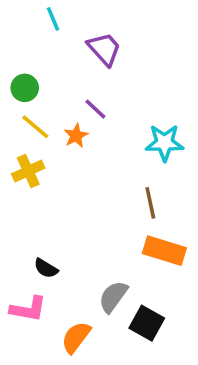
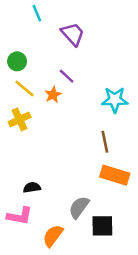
black semicircle: (46, 268) -> (32, 187), turned 140
black square: (147, 323) -> (102, 226), turned -30

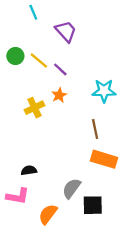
yellow line: (24, 89) -> (39, 60), moved
orange star: (53, 95) -> (59, 95), moved
yellow cross: (20, 119) -> (34, 108), moved

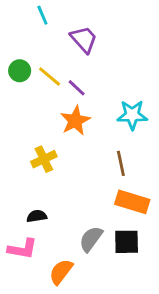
orange star: (59, 95) -> (75, 121), size x1.5
yellow cross: (34, 108) -> (44, 159), moved
black square: (93, 205) -> (127, 242), moved

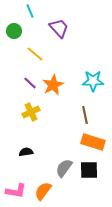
green circle: (20, 71) -> (14, 31), moved
purple line: (77, 88) -> (30, 83), moved
pink L-shape: (22, 249) -> (16, 191), moved

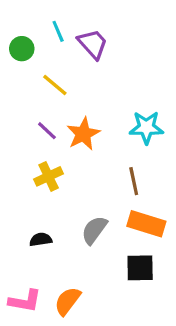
cyan line: (30, 11) -> (58, 31), moved
gray semicircle: (64, 168) -> (94, 230), moved

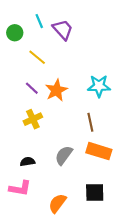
black square: (140, 268) -> (95, 193), moved
pink L-shape: (25, 301) -> (20, 188), moved
orange semicircle: (67, 301) -> (57, 203), moved

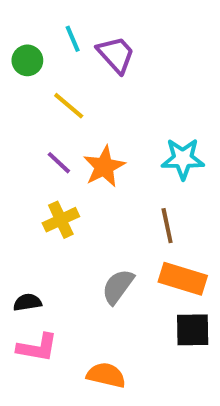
black semicircle: (28, 162) -> (27, 302), moved
black square: (95, 193) -> (193, 330), moved
orange semicircle: (57, 203) -> (106, 375), turned 66

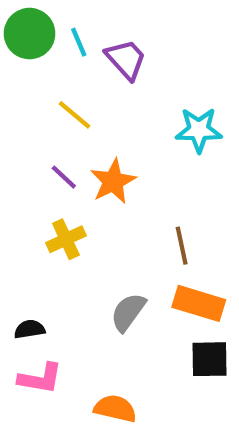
green circle: (27, 60) -> (30, 34), moved, size x1.5
cyan star: (183, 159) -> (199, 130), moved

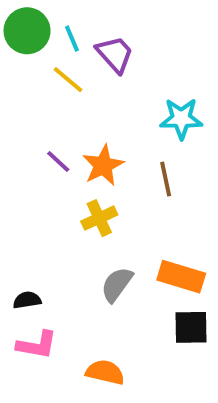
yellow line: (75, 115) -> (68, 80), moved
yellow cross: (66, 239) -> (99, 218), moved
brown line: (182, 246) -> (166, 179), moved

